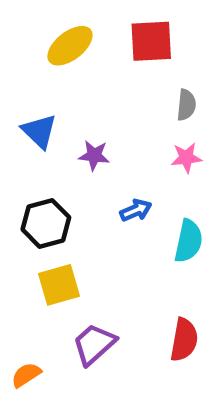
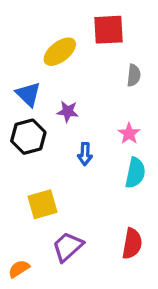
yellow ellipse: (70, 46) -> (60, 52), moved
pink star: (186, 158) -> (129, 133), moved, turned -30
blue arrow: (136, 210) -> (85, 154), moved, turned 115
black hexagon: (46, 223) -> (28, 137), moved

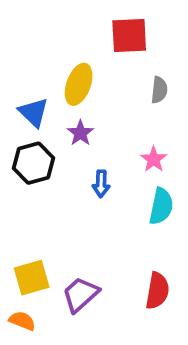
yellow ellipse: (60, 52) -> (79, 84), moved, turned -32
purple star: (68, 111) -> (80, 133), turned 30
yellow square: (42, 204) -> (32, 278), moved
orange semicircle: (19, 269) -> (22, 321), turned 55

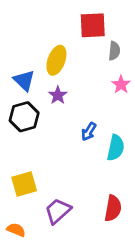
gray semicircle: (159, 90) -> (114, 51), moved
pink star: (154, 159) -> (121, 84), moved
blue arrow: (101, 184) -> (89, 132), moved, turned 30
yellow square: (32, 278) -> (24, 184), moved

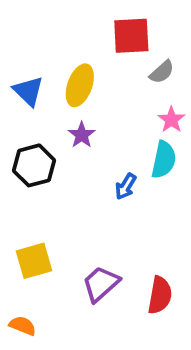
gray semicircle: (114, 51) -> (162, 72), turned 42
blue triangle: (24, 80) -> (28, 91), moved
cyan semicircle: (116, 148) -> (164, 160), moved
purple trapezoid: (58, 211) -> (101, 284), moved

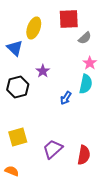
yellow ellipse: (80, 85) -> (34, 28), moved

